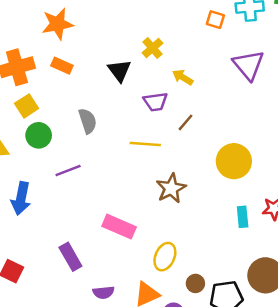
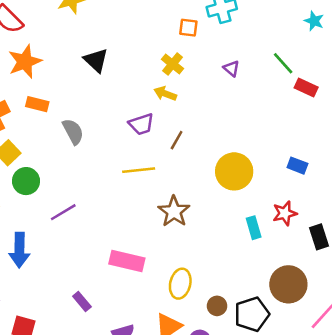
yellow cross: (153, 48) -> (173, 64), moved
purple triangle: (248, 65) -> (231, 69), size x0.5
black triangle: (119, 70) -> (96, 60), moved
gray semicircle: (88, 121) -> (73, 132), moved
purple rectangle: (70, 257) -> (82, 302), size x0.7

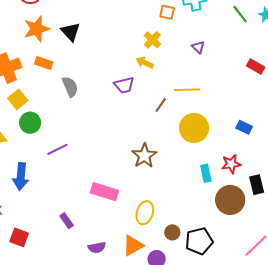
black triangle: (96, 60) -> (71, 32), moved
green line: (283, 63) -> (240, 14), moved
brown line: (177, 140) -> (161, 105), moved
yellow line: (139, 170) -> (187, 90), moved
brown circle: (288, 284) -> (230, 200), moved

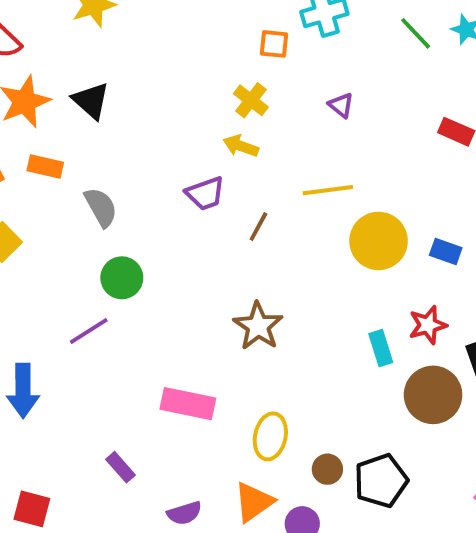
brown line: (161, 105) -> (258, 227), moved
green circle: (30, 123) -> (122, 278), moved
yellow circle: (194, 128) -> (379, 241), moved

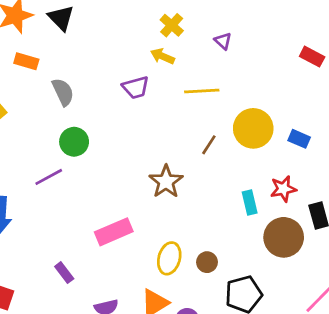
purple triangle: (341, 105) -> (223, 41), moved
yellow line: (328, 190) -> (202, 91), moved
brown line: (258, 227) -> (209, 145), moved
pink rectangle: (188, 404) -> (114, 232), turned -39
brown circle: (327, 469) -> (207, 262), moved

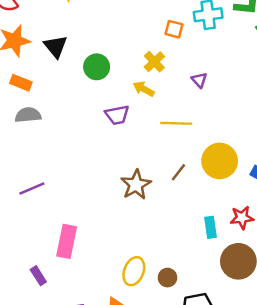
gray semicircle: (63, 92) -> (28, 115), moved, turned -75
green circle: (74, 142) -> (97, 67), moved
brown star: (166, 182) -> (136, 185), moved
pink rectangle: (114, 232) -> (67, 241), moved, turned -60

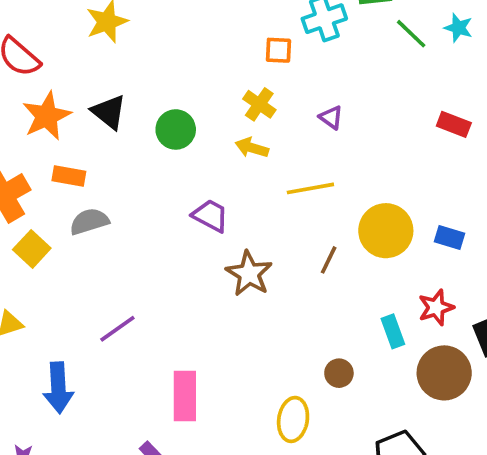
purple trapezoid: (117, 115) -> (210, 216), moved, turned -130
brown star: (136, 185) -> (249, 274), moved
brown circle: (167, 278) -> (339, 373), moved

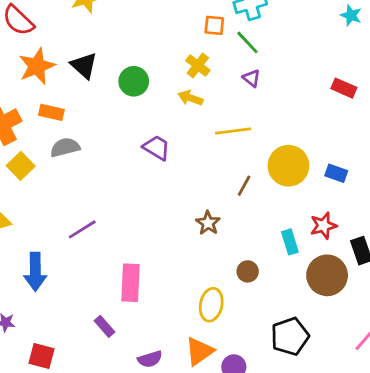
green line: (411, 34) -> (247, 42), moved
brown star: (249, 274) -> (208, 223), moved, size x0.7

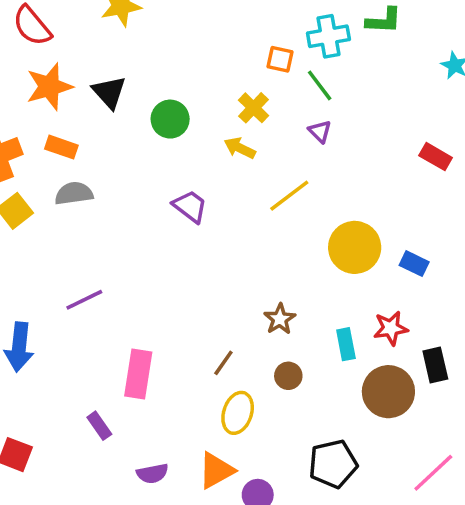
yellow line: (233, 131) -> (289, 196), turned -36
brown line: (244, 186) -> (223, 363), moved
brown star: (208, 223) -> (280, 319), moved

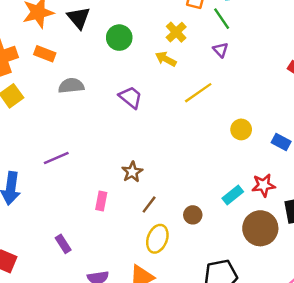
gray semicircle: (74, 193) -> (71, 86), moved
yellow circle: (355, 247) -> (241, 129), size x0.6
brown star: (280, 319) -> (132, 172), moved
cyan rectangle: (346, 344) -> (233, 195), turned 60
pink rectangle: (138, 374) -> (101, 201), moved, size x0.6

